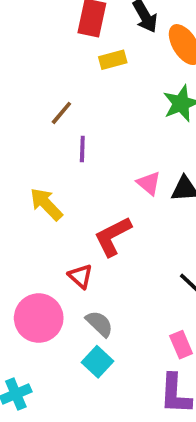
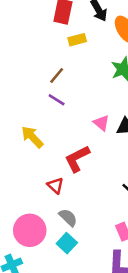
brown line: (61, 113) -> (57, 76), moved
purple line: (82, 149) -> (57, 100), turned -60
pink circle: (39, 318) -> (30, 230), moved

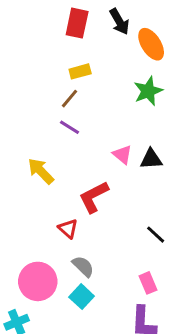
yellow rectangle: (77, 40) -> (80, 71), moved

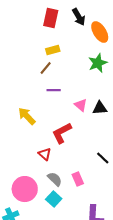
purple line: (70, 127) -> (54, 90), moved, turned -32
pink rectangle: (148, 283) -> (78, 179), moved

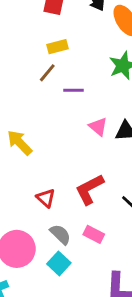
purple line: (54, 90) -> (73, 90), moved
red L-shape: (62, 133) -> (89, 189), moved
pink rectangle: (78, 179) -> (94, 234), turned -40

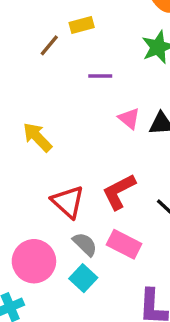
brown line: (47, 73) -> (49, 45), moved
red triangle: (46, 198) -> (68, 202), size x1.5
pink rectangle: (94, 234) -> (124, 244), size x1.4

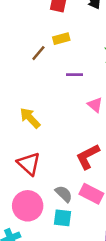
red triangle: (68, 202) -> (29, 164), moved
cyan square: (83, 278) -> (63, 218), turned -36

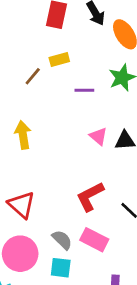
purple line: (75, 75) -> (84, 90), moved
yellow arrow: (30, 118) -> (23, 135), moved, turned 35

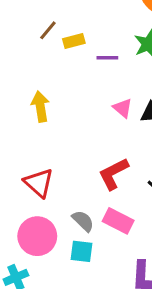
yellow rectangle: (59, 59) -> (74, 41), moved
brown line: (33, 76) -> (48, 30), moved

